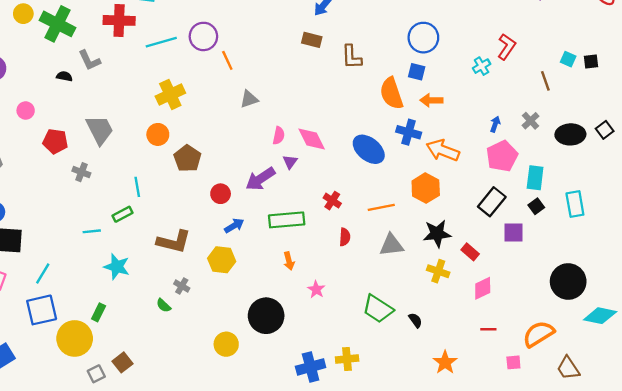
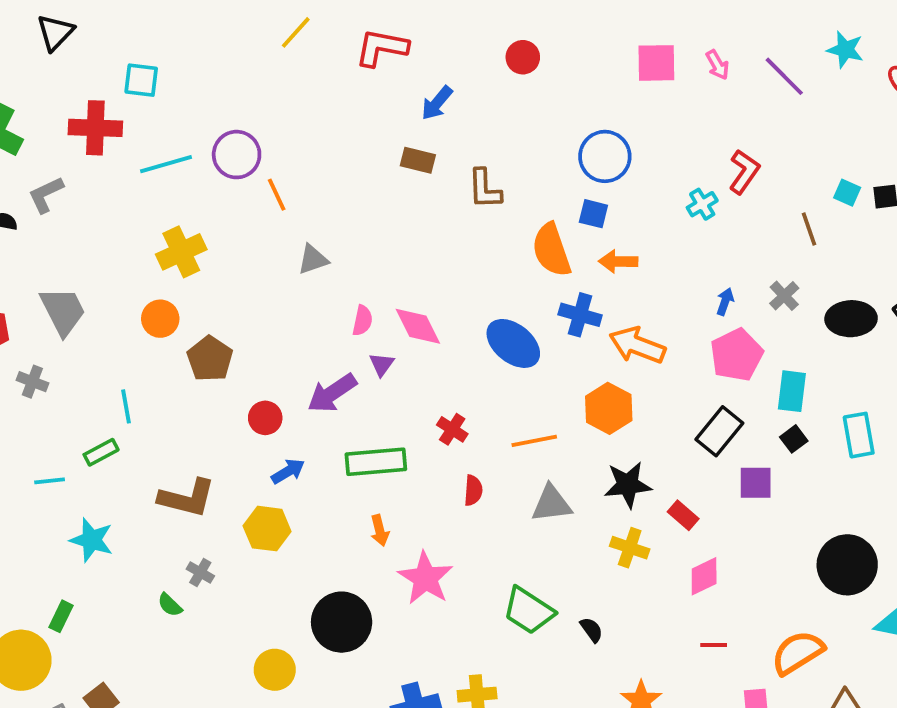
gray L-shape: (89, 60) -> (46, 195), turned 90
pink star: (316, 289) -> (425, 578), size x1.8

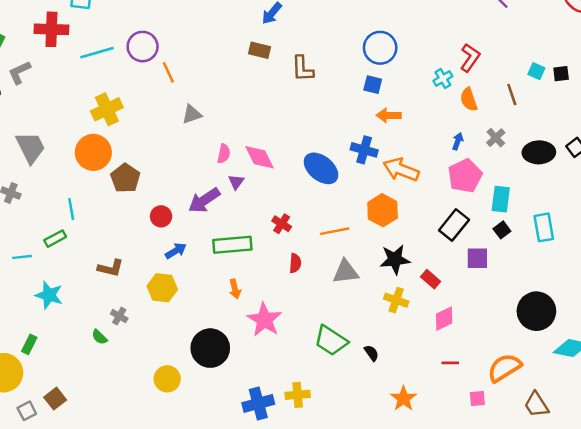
orange semicircle: (551, 250) -> (469, 99), moved, size x0.7
orange circle: (160, 319) -> (93, 152), size x1.5
brown L-shape: (187, 498) -> (111, 268), size x0.7

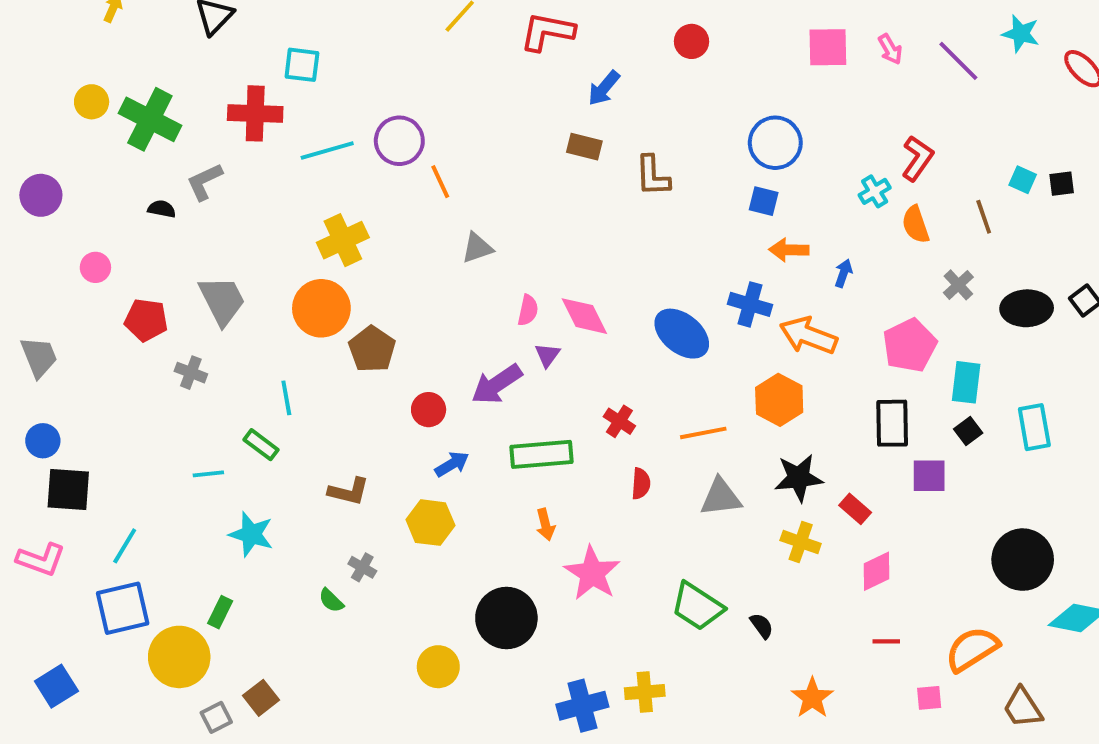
blue arrow: (458, 141) -> (843, 273), moved
black rectangle: (454, 225) -> (892, 423), turned -40
green rectangle: (55, 239) -> (261, 445), turned 65

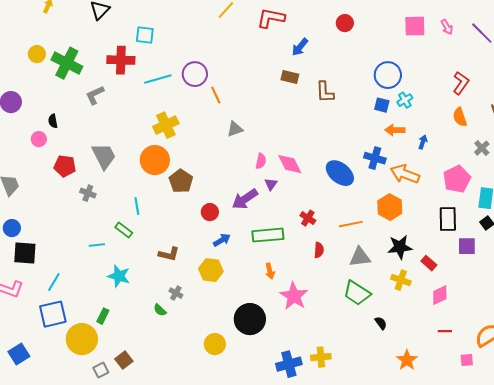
cyan cross: (875, 191) -> (405, 100), moved
black semicircle: (162, 209) -> (53, 121), moved, turned -112
green trapezoid: (697, 606) -> (357, 293), moved

